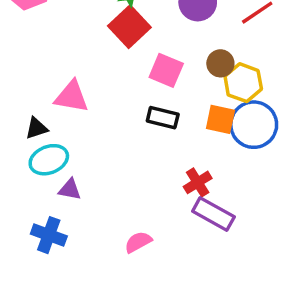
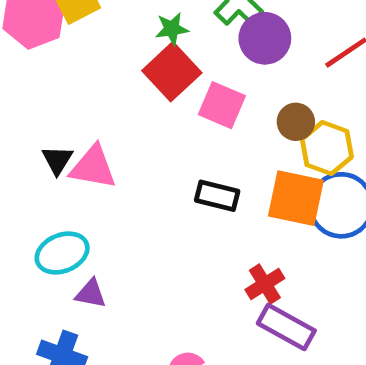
pink square: (166, 70) -> (222, 105), moved
orange square: (220, 119) -> (296, 198), size x1.4
black triangle: (37, 128) -> (57, 160), moved, turned -40

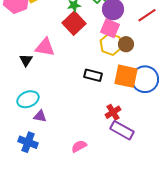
pink square: (222, 105) -> (110, 28), moved
yellow hexagon: (327, 148) -> (111, 44), moved
pink triangle: (93, 167) -> (45, 47), moved

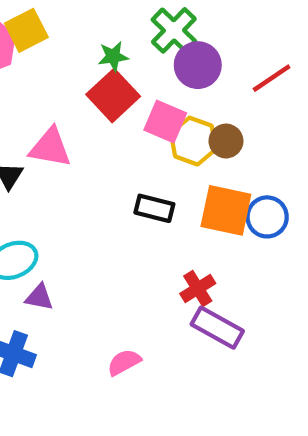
pink square: (110, 28) -> (165, 121), moved
blue circle: (145, 79) -> (267, 217), size x0.7

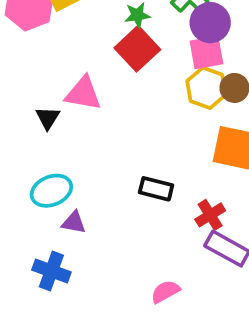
pink square: (165, 121) -> (206, 52), moved, turned -33
black rectangle: (154, 208) -> (156, 189), moved
pink semicircle: (124, 362) -> (165, 292), moved

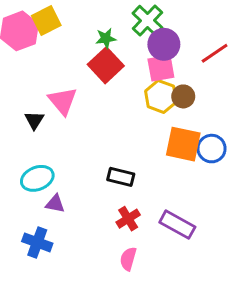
pink triangle: (83, 94) -> (63, 101), turned 40
red cross: (210, 215) -> (128, 219), moved
pink semicircle: (165, 292) -> (128, 259), turned -45

